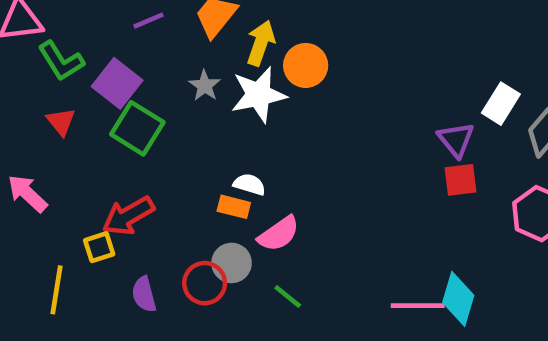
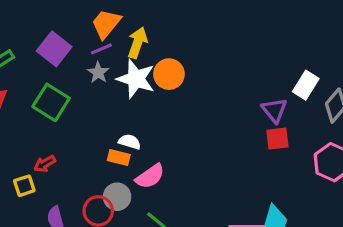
purple line: (148, 21) -> (101, 49), moved
orange circle: (306, 65) -> (169, 74), moved
purple square: (117, 83) -> (54, 49), moved
white star: (258, 95) -> (136, 79), turned 30
red arrow: (128, 216) -> (45, 164), size x0.6

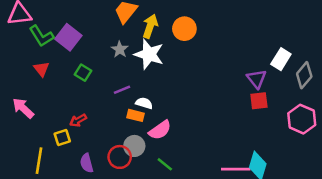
purple square: (54, 49) -> (68, 37), moved
purple line: (101, 49) -> (122, 90), moved
orange circle: (169, 74) -> (184, 29), moved
green square: (51, 102) -> (83, 73), size x0.6

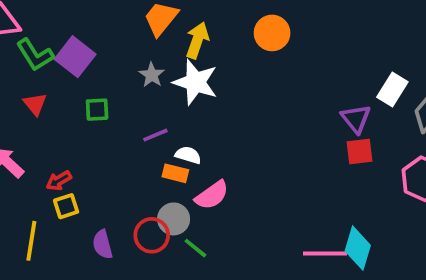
orange circle: (184, 29) -> (272, 33), moved
green square: (83, 73) -> (97, 110), turned -35
red arrow: (78, 120) -> (59, 181), moved
green line: (165, 164) -> (195, 248), moved

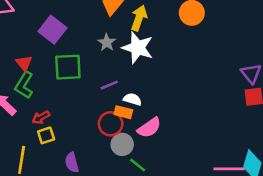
green L-shape: (35, 55) -> (24, 85), moved, turned 64
green square: (97, 110) -> (68, 67), size x1.6
red circle: (152, 235) -> (111, 124), moved

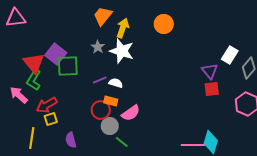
purple square: (52, 30) -> (56, 54), moved
red triangle: (24, 63) -> (34, 63), size x1.6
white semicircle: (132, 99) -> (116, 83), moved
red arrow: (41, 117) -> (47, 105), size x1.5

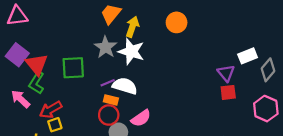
gray star: (98, 47) -> (105, 47), size x1.5
purple square: (56, 54) -> (17, 55), moved
white rectangle: (230, 55) -> (248, 56), turned 36
white semicircle: (116, 83) -> (125, 86), size x1.6
orange rectangle: (111, 101) -> (111, 100), moved

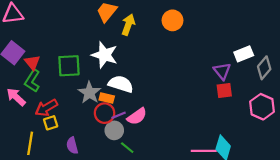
gray star: (105, 47) -> (89, 93), moved
white star: (131, 52) -> (105, 55), moved
red triangle: (37, 64) -> (32, 62), size x0.7
purple line: (108, 83) -> (119, 115), moved

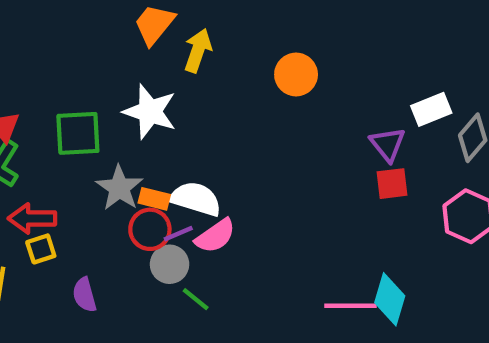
orange circle: (172, 20) -> (296, 74), moved
white semicircle: (121, 84) -> (196, 199), moved
red arrow: (46, 108) -> (32, 218), turned 30

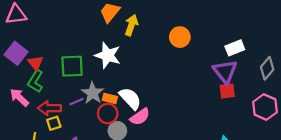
white rectangle: (431, 109) -> (235, 48), moved
purple triangle: (388, 144) -> (225, 72), size x1.4
white semicircle: (196, 199) -> (130, 98), turned 30
purple line: (178, 234) -> (76, 102), moved

